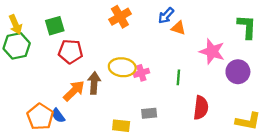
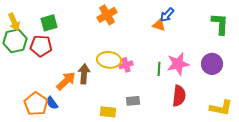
blue arrow: (166, 16) -> (167, 15), moved
red pentagon: (71, 52) -> (41, 46), moved
pink star: (212, 52) -> (178, 64), moved, turned -30

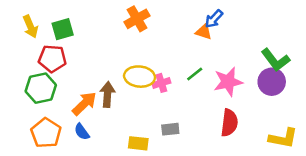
yellow arrow: (14, 22) -> (30, 27), moved
green L-shape: (220, 24) -> (276, 60), moved, turned 140
green hexagon: (15, 41) -> (41, 88), moved
green line: (159, 69) -> (195, 74), moved, turned 48
blue semicircle: (52, 103) -> (82, 132), moved

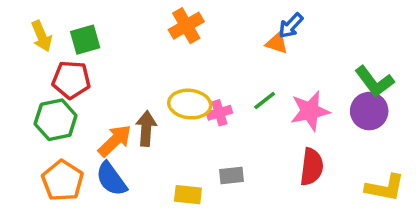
blue semicircle: (82, 132) -> (111, 179), size x1.5

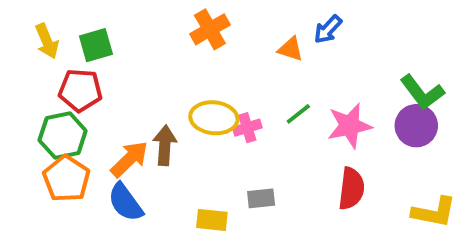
orange triangle: (277, 43) -> (291, 49), moved
orange pentagon: (63, 181) -> (66, 179), moved

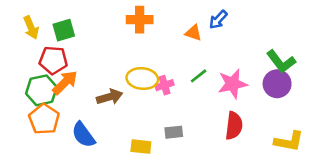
orange cross: (210, 29) -> (140, 20), turned 30
brown arrow: (165, 145) -> (110, 97), turned 70
orange arrow: (129, 159) -> (65, 82), moved

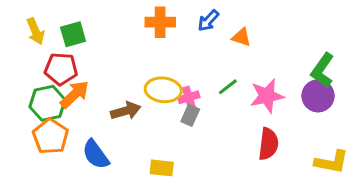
blue arrow: (218, 20) -> (208, 21), moved
orange triangle: (193, 33) -> (241, 37), moved
green L-shape: (281, 62) -> (323, 70), turned 72
gray rectangle: (174, 132) -> (190, 115), moved, turned -60

